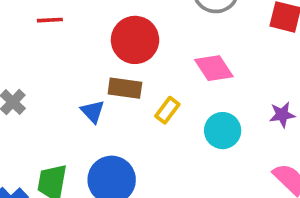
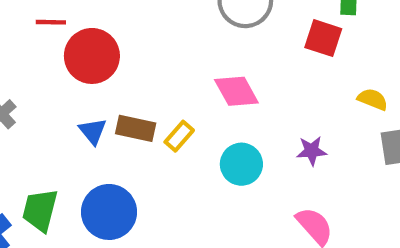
red circle: (135, 40) -> (92, 56), moved
brown rectangle: (125, 88) -> (136, 128), moved

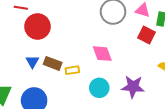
yellow rectangle: (179, 136) -> (72, 70), turned 32
purple star: (312, 151) -> (133, 87), size x1.6

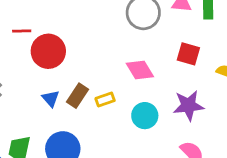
red square: (147, 35) -> (188, 54), moved
brown rectangle: (53, 63) -> (77, 96), turned -66

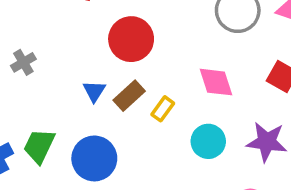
red circle: (48, 51) -> (131, 39), moved
yellow rectangle: (105, 99) -> (163, 109), turned -48

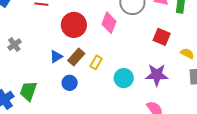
pink diamond: (216, 82) -> (109, 23), moved, turned 45
blue triangle: (94, 91) -> (56, 57), turned 32
blue circle: (94, 158) -> (70, 83), moved, size x0.6

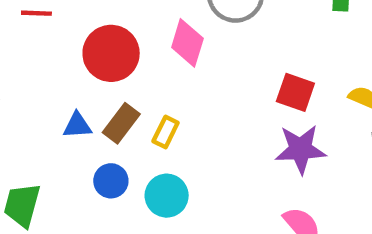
red square: (162, 37) -> (295, 92), moved
blue triangle: (56, 57) -> (77, 125), turned 32
cyan circle: (124, 78) -> (167, 196), moved

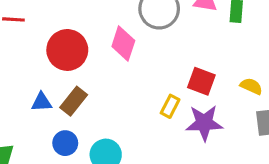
yellow rectangle: (166, 132) -> (170, 106), moved

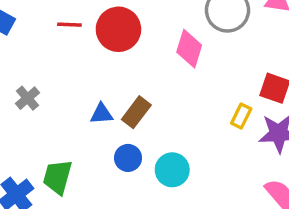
red circle: (67, 50) -> (118, 29), moved

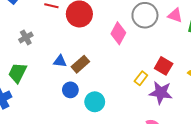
gray cross: (27, 98) -> (26, 37), moved
green trapezoid: (57, 177) -> (18, 73), moved

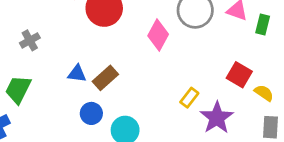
red square: (164, 66) -> (239, 75), moved
purple star: (161, 93) -> (217, 118), turned 30

